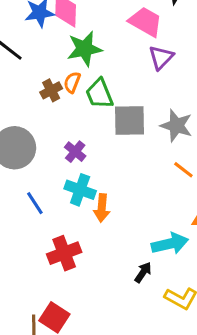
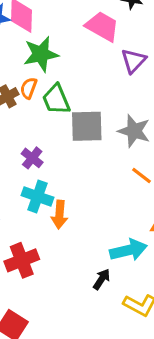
purple triangle: (161, 57) -> (134, 61), moved

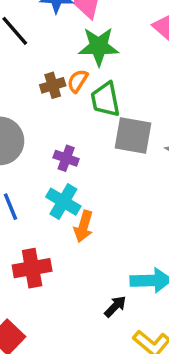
purple cross: (32, 158) -> (66, 158), turned -30

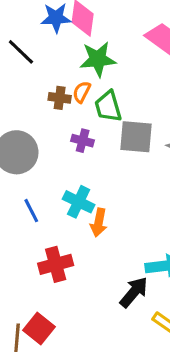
brown cross: (53, 85) -> (60, 98), turned 30
purple cross: (66, 158) -> (83, 141), moved
black arrow: (115, 306) -> (134, 292), size x1.5

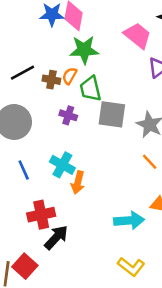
black line: (21, 52) -> (22, 73), moved, turned -75
black arrow: (134, 292) -> (56, 237), moved

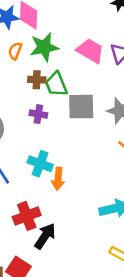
pink trapezoid: (138, 35) -> (90, 51), moved
orange semicircle: (70, 76) -> (15, 51), moved
brown cross: (51, 80) -> (37, 80), moved

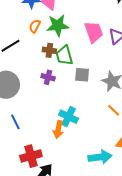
pink trapezoid: (90, 51) -> (94, 32), turned 35
gray square: (81, 107) -> (82, 75), size x0.7
cyan cross: (40, 164) -> (68, 117), moved

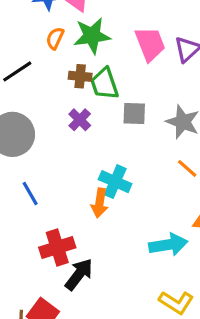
purple cross: (48, 77) -> (80, 120), turned 32

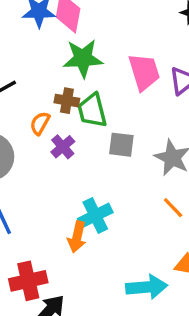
orange semicircle: (55, 38) -> (40, 123), moved
cyan cross: (115, 182) -> (95, 216), turned 36

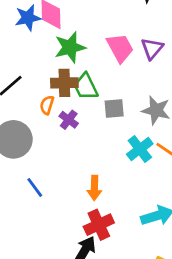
brown cross: (67, 101) -> (64, 83), size x1.4
cyan cross: (95, 216) -> (140, 149), moved
red cross: (28, 281) -> (99, 225), moved

